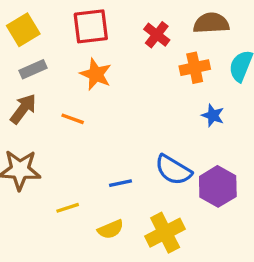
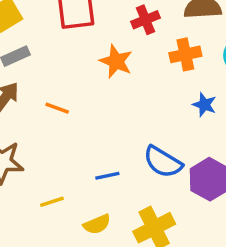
red cross: (157, 35) -> (146, 20), turned 30
orange star: (96, 74) -> (116, 61), moved

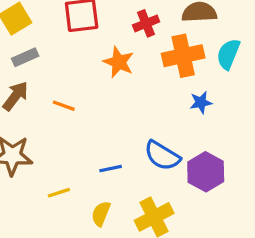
orange cross: (185, 54) -> (183, 56), size x1.4
blue star: (204, 105) -> (201, 102), turned -30
yellow semicircle: (97, 224) -> (101, 214), turned 135

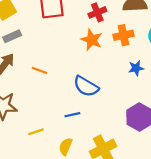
orange cross: (183, 56) -> (123, 35), size x0.7
orange star: (119, 62) -> (92, 40), moved
blue semicircle: (162, 156) -> (86, 86), moved

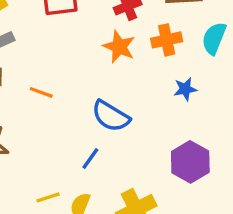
blue line: (72, 115) -> (90, 159), turned -42
yellow line: (36, 132) -> (48, 197), moved

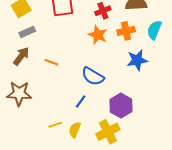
blue star: (185, 89) -> (137, 60), size x1.5
purple hexagon: (190, 162) -> (121, 106), moved

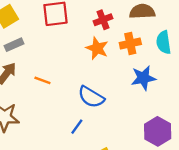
cyan semicircle: (154, 30) -> (164, 42), turned -30
purple hexagon: (121, 106) -> (158, 131), moved

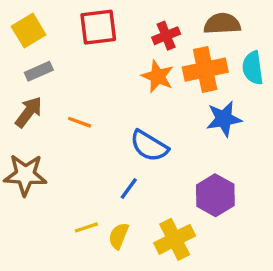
orange cross: (130, 43) -> (205, 70), size x1.4
purple hexagon: (158, 131) -> (215, 195), moved

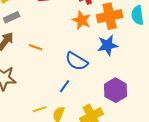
blue star: (224, 119) -> (108, 45), moved

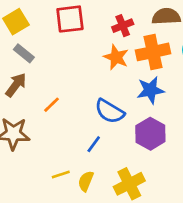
gray rectangle: (12, 17) -> (24, 53), turned 63
orange line: (36, 47) -> (52, 105), moved, turned -64
purple hexagon: (116, 90) -> (150, 134), moved

